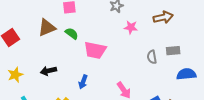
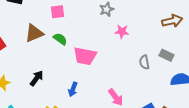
brown arrow: (163, 17) -> (172, 21), moved
gray rectangle: (173, 51) -> (166, 55), turned 32
black arrow: (48, 71) -> (37, 78), turned 140

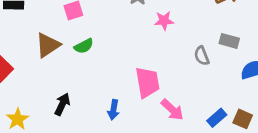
green semicircle: (60, 39) -> (84, 46), turned 128
pink trapezoid: (85, 56) -> (147, 82), moved, turned -100

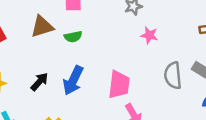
gray semicircle: (202, 56) -> (173, 75), size x1.5
blue arrow: (113, 110) -> (73, 80), moved, size x1.6

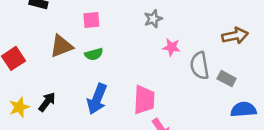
gray semicircle: (173, 75) -> (200, 66), moved
black arrow: (39, 82) -> (47, 102), moved

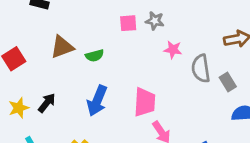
gray star: (153, 19) -> (155, 21), turned 30
pink square: (91, 20) -> (128, 23), moved
gray rectangle: (227, 79) -> (228, 82), turned 30

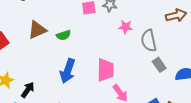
gray rectangle: (228, 82) -> (159, 65), moved
black arrow: (47, 103) -> (28, 90), moved

